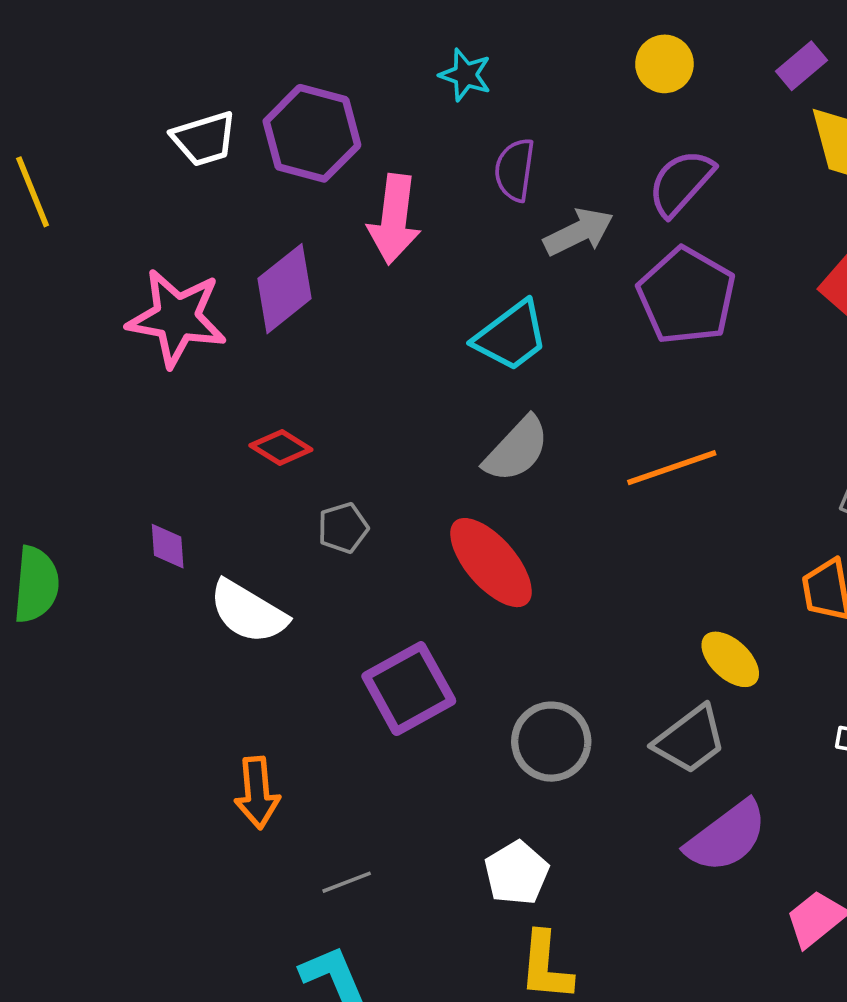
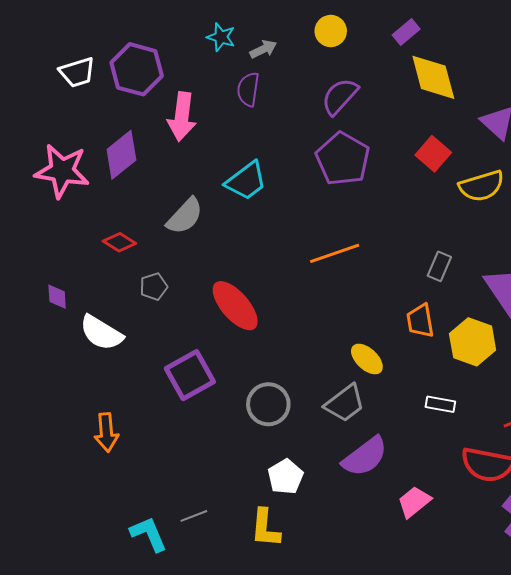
gray arrow: (579, 232) -> (263, 49), moved, size x0.7
gray semicircle: (517, 449) -> (185, 216), moved
white pentagon: (517, 873) -> (285, 477), moved
gray line: (347, 882) -> (194, 516), moved

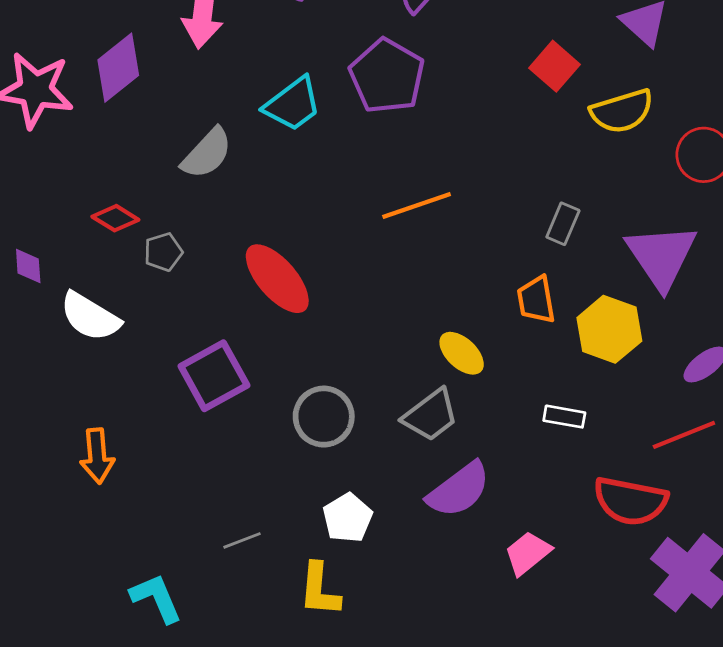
purple pentagon: (343, 159) -> (387, 76), moved
red diamond: (119, 242) -> (115, 218), moved
gray line: (194, 516) -> (242, 540), moved

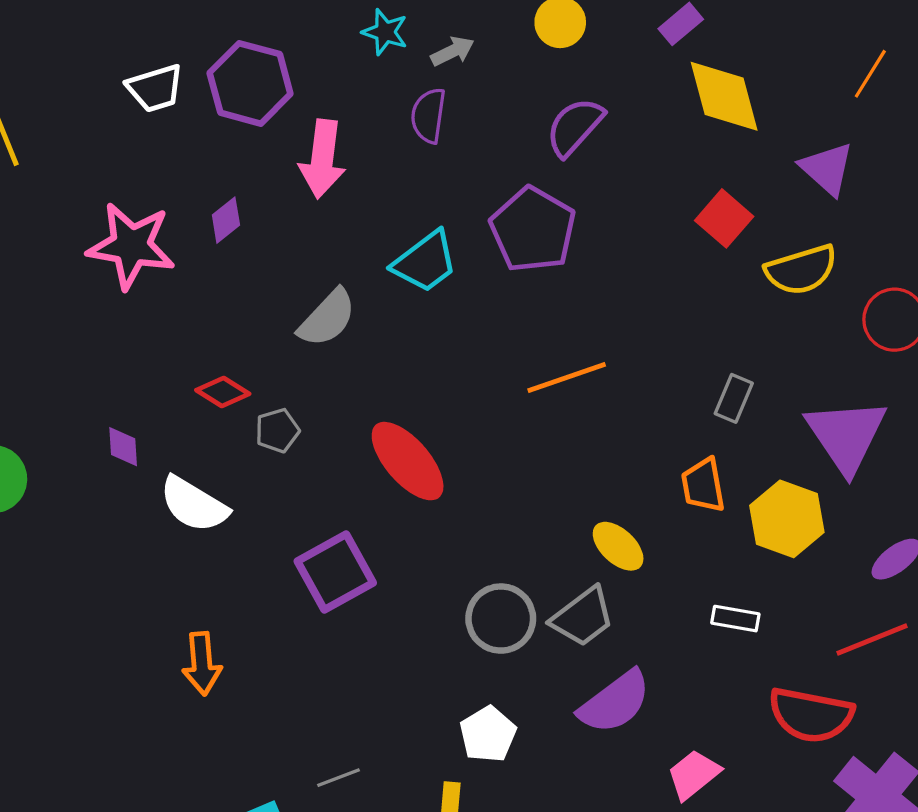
purple diamond: (118, 68) -> (226, 220), size x0.6
gray circle: (324, 417) -> (501, 619), moved
gray line: (242, 540) -> (338, 778), moved

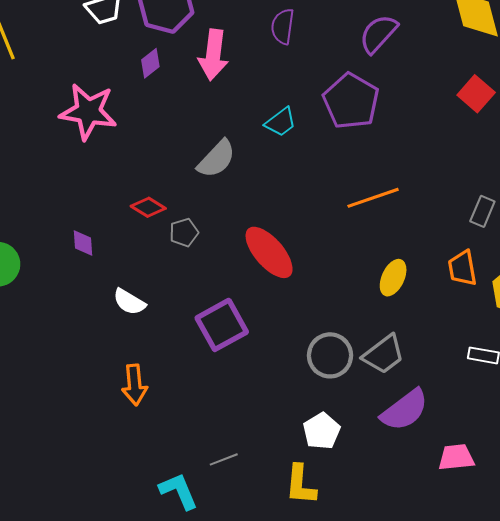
purple diamond: (226, 220) -> (150, 63), moved
cyan trapezoid: (425, 262) -> (281, 122), size x0.7
white semicircle: (194, 504) -> (129, 302), moved, size x0.7
yellow ellipse: (618, 546) -> (393, 278), moved, turned 72
pink trapezoid: (694, 774) -> (456, 457), turned 33

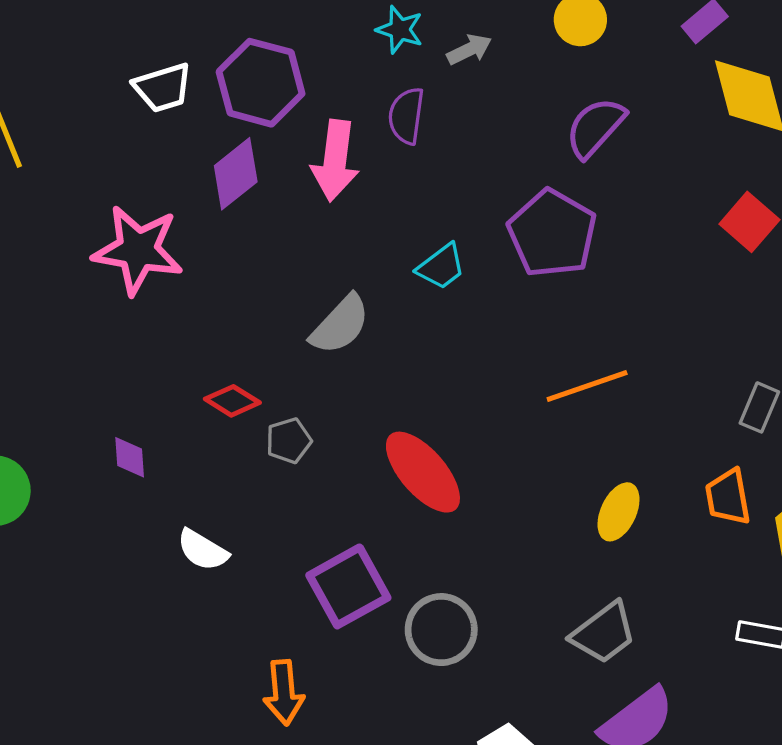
purple semicircle: (283, 26) -> (406, 116), moved
purple diamond: (150, 63) -> (236, 174), size x1.5
gray circle: (330, 355) -> (441, 630), moved
orange arrow: (135, 385) -> (284, 693), moved

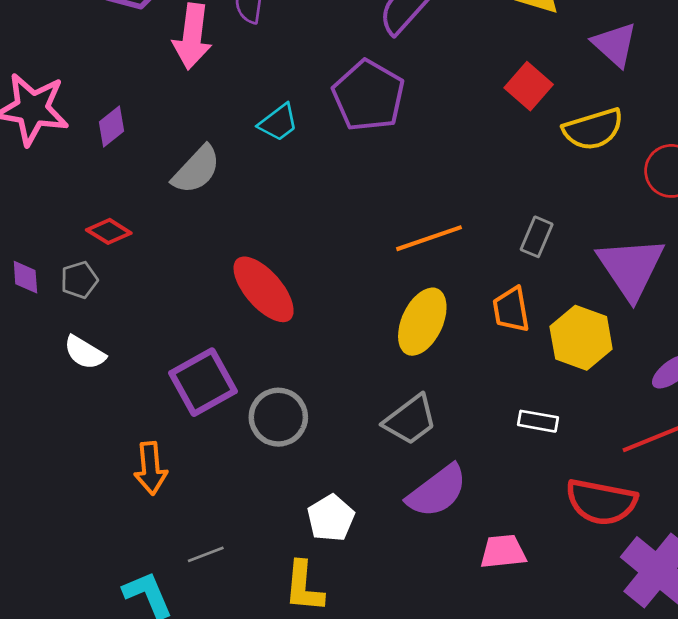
purple diamond: (236, 174) -> (112, 127), moved, size x0.7
orange line: (587, 386) -> (429, 238), moved
gray pentagon: (289, 441) -> (79, 280), moved
yellow ellipse: (619, 512) -> (422, 322), size x1.4

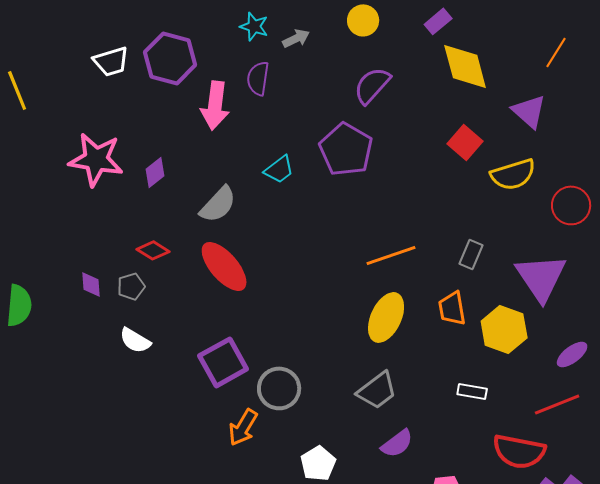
red ellipse: (264, 289) -> (224, 266), moved
orange arrow: (151, 468) -> (243, 427), moved, turned 36
purple semicircle: (437, 491) -> (397, 443), size x0.7

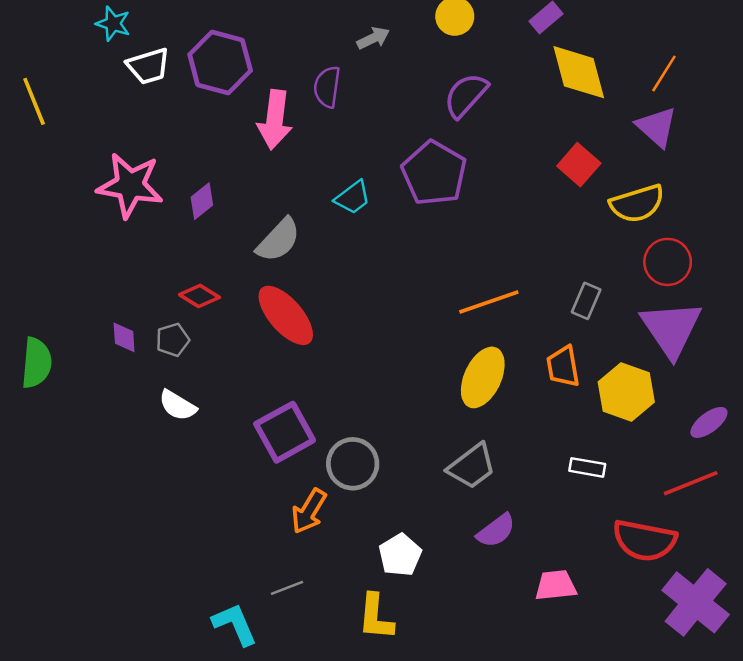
cyan star: (254, 26) -> (113, 24), moved
orange line: (556, 52) -> (664, 73), moved
red circle: (571, 205) -> (668, 262), moved

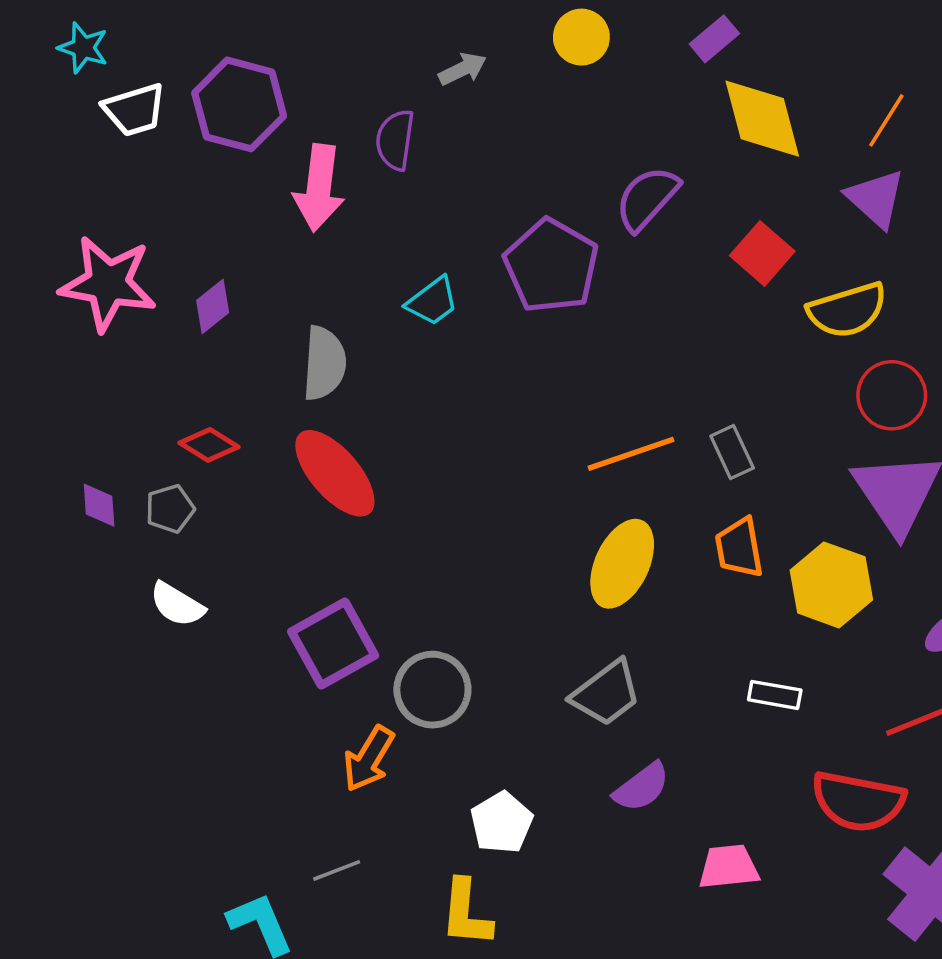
purple semicircle: (466, 95) -> (647, 198), moved
gray semicircle: (278, 240) -> (324, 363), turned -39
gray rectangle: (586, 301) -> (732, 452), moved, turned -48

